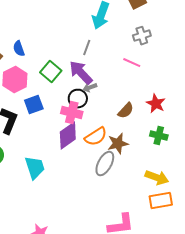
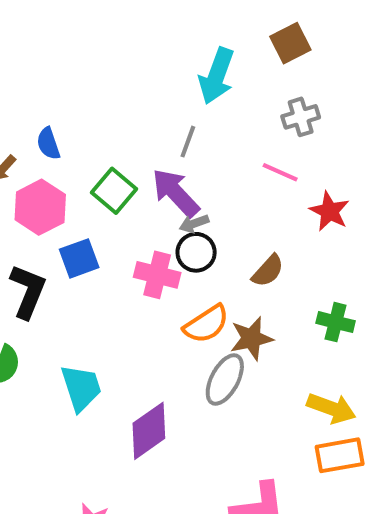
black circle: (78, 99) -> (196, 252), moved
red star: (156, 104) -> (329, 211), moved
purple diamond: (68, 136) -> (149, 431), moved

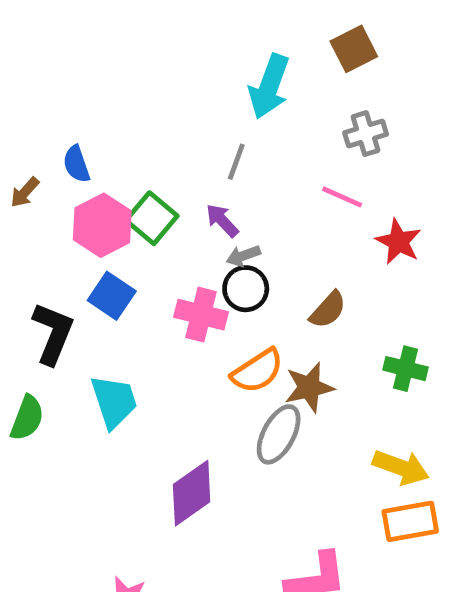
purple arrow: (176, 193) -> (222, 220), size x0.6
pink hexagon: (40, 207) -> (102, 225), moved
blue square: (79, 258) -> (112, 296), turned -36
cyan trapezoid: (81, 388) -> (114, 401), moved

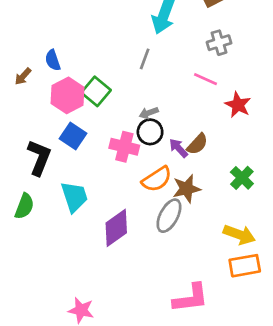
purple arrow: (222, 220) -> (178, 148), moved
green cross: (405, 369) -> (242, 178), turned 30
purple diamond: (192, 493) -> (116, 228), moved

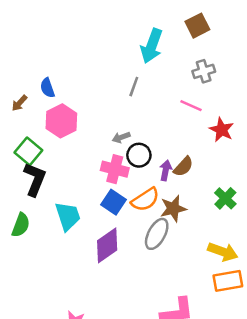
green square: (96, 91) -> (28, 151), moved
gray arrow: (149, 113) -> (121, 137), moved
blue square: (73, 136) -> (113, 202), moved
purple arrow: (178, 148) -> (166, 170), turned 54

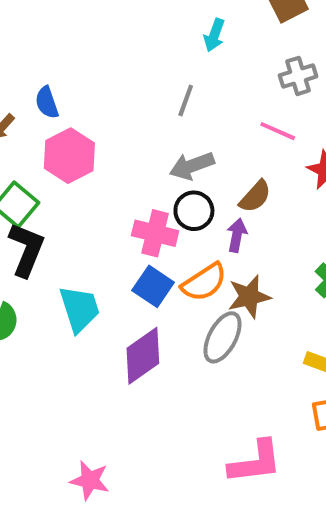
cyan arrow: (152, 46) -> (214, 35), size x0.6
gray arrow: (121, 137) -> (192, 166), moved, size x1.5
brown semicircle: (183, 167) -> (255, 196), moved

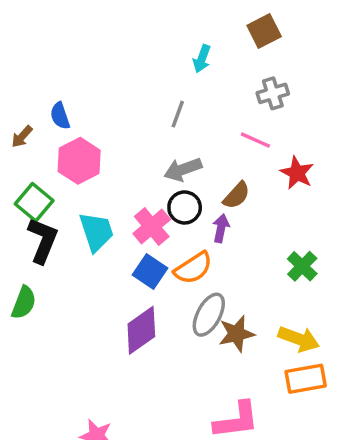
pink cross: (155, 233) -> (152, 227), turned 36
brown star: (249, 297) -> (236, 334), moved
cyan trapezoid: (80, 309) -> (96, 232), moved

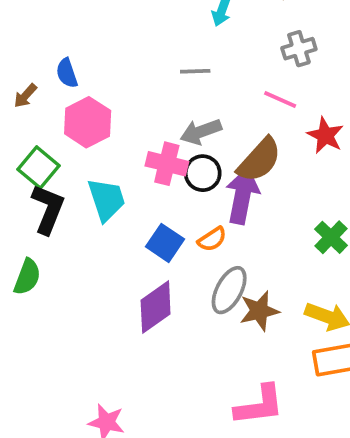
gray line: (178, 114) -> (195, 71), turned 68
brown semicircle: (236, 195) -> (259, 160), size x1.5
pink cross: (152, 227) -> (167, 164), moved, turned -36
purple arrow: (221, 228) -> (242, 196), size x1.8
orange semicircle: (193, 268) -> (212, 239), size x0.7

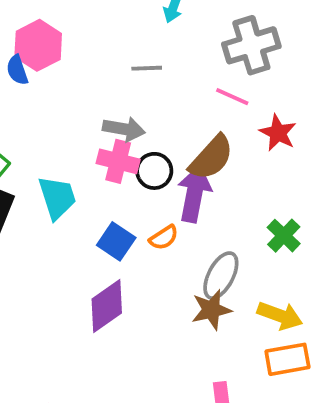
gray cross: (299, 49) -> (251, 45), size x1.6
pink hexagon: (88, 122) -> (38, 45), moved
gray arrow: (201, 132) -> (124, 129), moved, turned -150
gray ellipse: (229, 290) -> (221, 276), moved

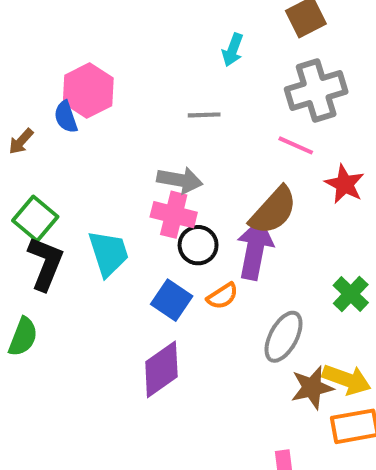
black circle: (154, 171) -> (198, 245), moved
brown star: (211, 310) -> (312, 388), moved

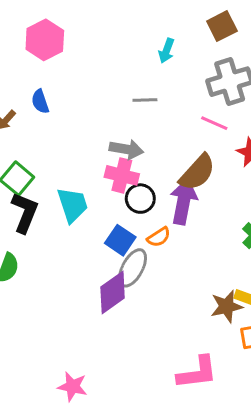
pink hexagon: (88, 90) -> (45, 40), moved
gray ellipse: (284, 337) -> (133, 268), moved

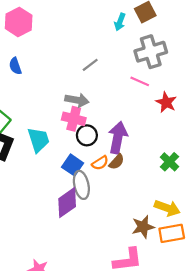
cyan arrow: (166, 51) -> (120, 22), moved
gray line: (145, 100) -> (90, 65), turned -35
brown semicircle: (197, 172) -> (117, 162), moved, size x0.6
gray ellipse: (133, 268) -> (81, 185), turned -40
brown star: (227, 306) -> (143, 227), moved

